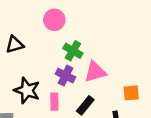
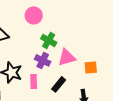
orange square: (131, 93) -> (91, 67), moved

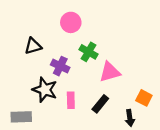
purple cross: (43, 60) -> (60, 66), moved
orange square: (91, 67) -> (144, 98), moved, turned 32

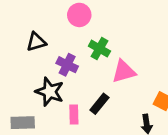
pink rectangle: (71, 100) -> (74, 115), moved
black rectangle: (100, 104) -> (99, 104), moved

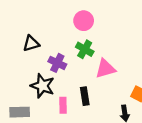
pink circle: (79, 15) -> (84, 21), moved
black rectangle: (99, 104) -> (85, 96), turned -48

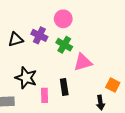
purple cross: (57, 63) -> (39, 35), moved

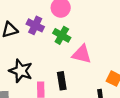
pink triangle: (83, 62) -> (82, 54), turned 30

